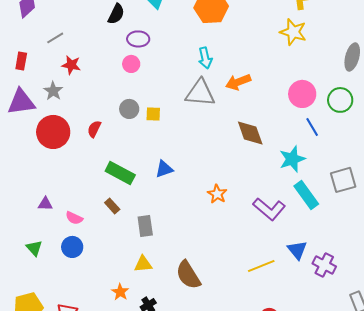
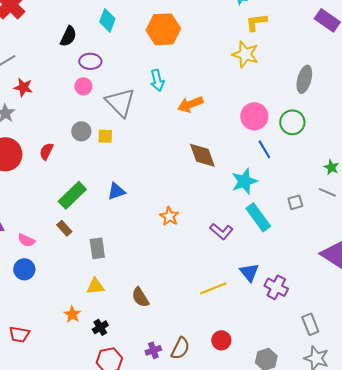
gray triangle: (200, 93) -> (120, 102), moved, turned 40
green rectangle: (120, 173) -> (72, 195), turned -72
gray square: (343, 180) -> (295, 202), size x0.6
purple L-shape: (269, 209) -> (221, 231), size x0.7
brown semicircle: (188, 275) -> (140, 297), size x0.7

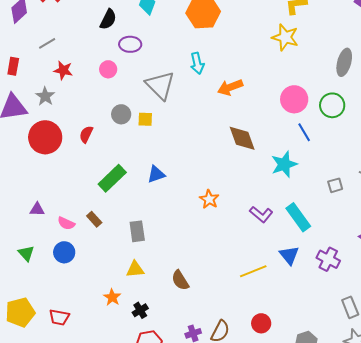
pink circle: (83, 86) -> (108, 69), moved
cyan rectangle: (258, 217) -> (298, 217), moved
brown rectangle: (64, 228) -> (94, 219), moved
purple cross: (276, 287) -> (328, 259), moved

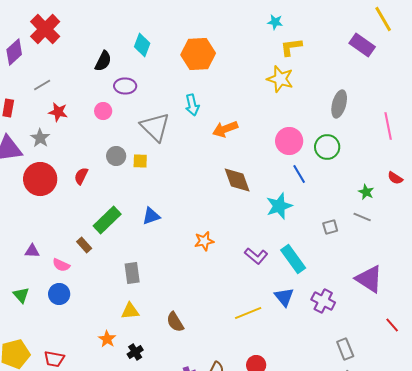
orange star: (209, 199) -> (204, 241), turned 30
brown rectangle: (94, 219) -> (84, 245), moved

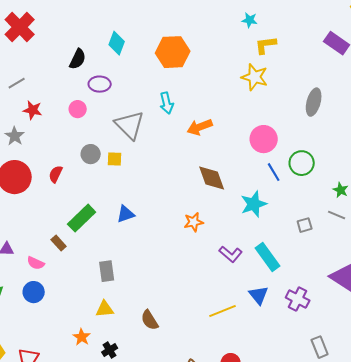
green circle: (327, 147) -> (302, 163), moved
orange star: (204, 241) -> (194, 222), moved

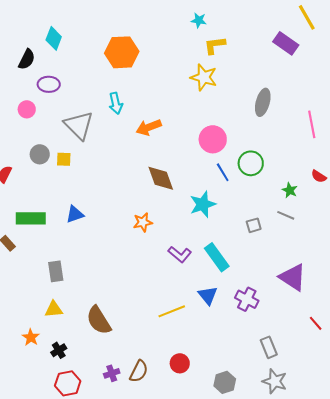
cyan diamond: (117, 43) -> (54, 38), moved
green rectangle: (82, 218) -> (31, 218), turned 44
brown semicircle: (150, 320) -> (99, 320), size x1.4

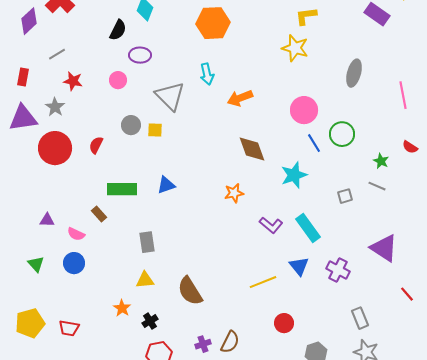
red circle: (180, 363) -> (284, 323), moved

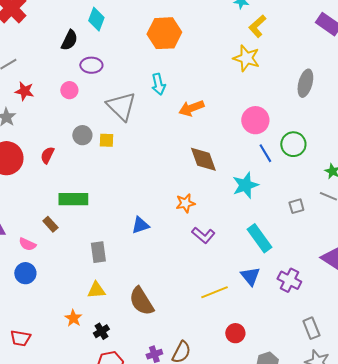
yellow L-shape: (306, 16) -> (257, 26), turned -35
blue triangle: (166, 185) -> (140, 225), moved
purple L-shape: (271, 225) -> (203, 235), moved

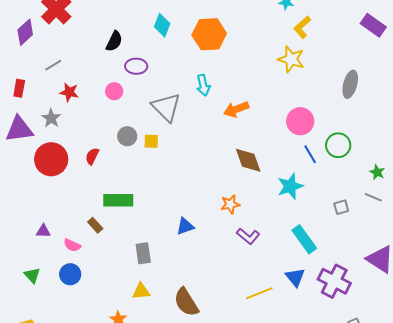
cyan diamond: (96, 19) -> (162, 25), moved
purple cross: (289, 280) -> (334, 281), size x1.4

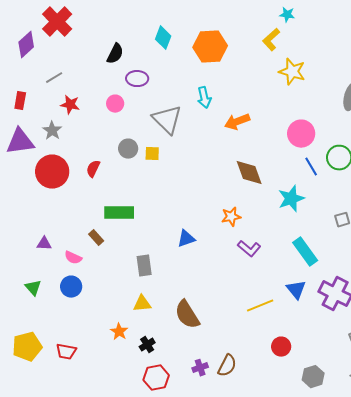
yellow L-shape: (302, 27) -> (271, 40), moved

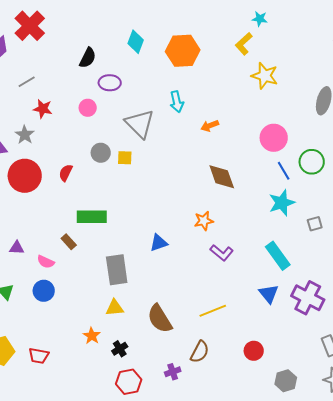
orange arrow: (237, 122) -> (210, 126), size x0.7
cyan star: (291, 199) -> (282, 203), moved
gray rectangle: (144, 266) -> (117, 270), size x1.4
yellow line: (260, 306) -> (213, 311), moved
brown semicircle: (227, 366) -> (200, 352), moved

